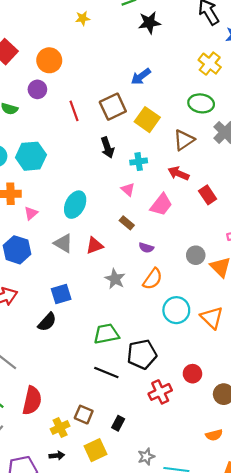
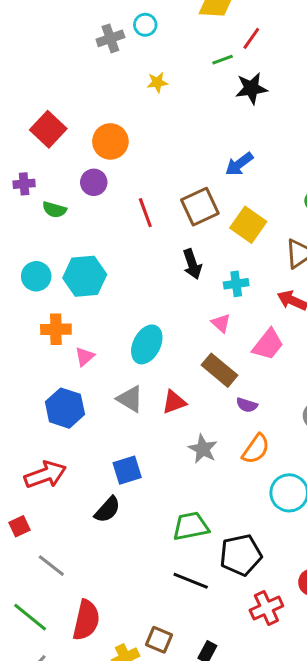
brown rectangle: (127, 223) -> (219, 370), size x1.6

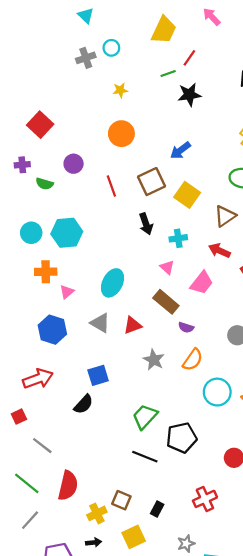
orange circle: (110, 141) -> (121, 134), moved
green trapezoid: (191, 526) -> (145, 417), turned -36
red cross: (266, 608) -> (205, 499), moved

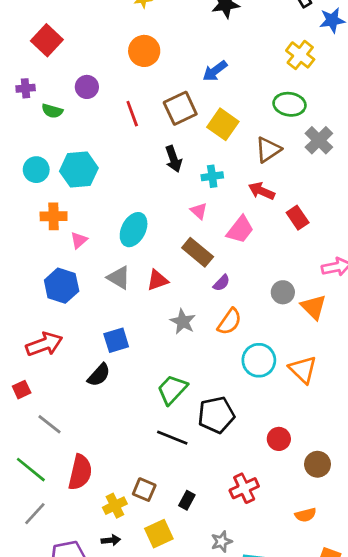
purple semicircle: (186, 327) -> (222, 283), turned -64

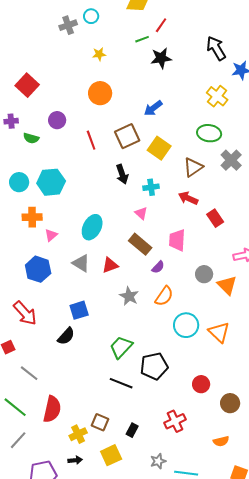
pink trapezoid: (240, 230) -> (177, 240), moved, turned 145
red arrow: (44, 344) -> (25, 313), turned 68

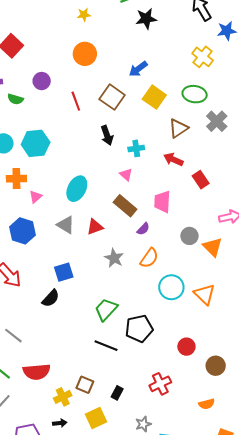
brown square: (127, 136) -> (112, 97), turned -30
yellow square: (159, 148) -> (154, 97), moved
red semicircle: (52, 409) -> (37, 372), turned 72

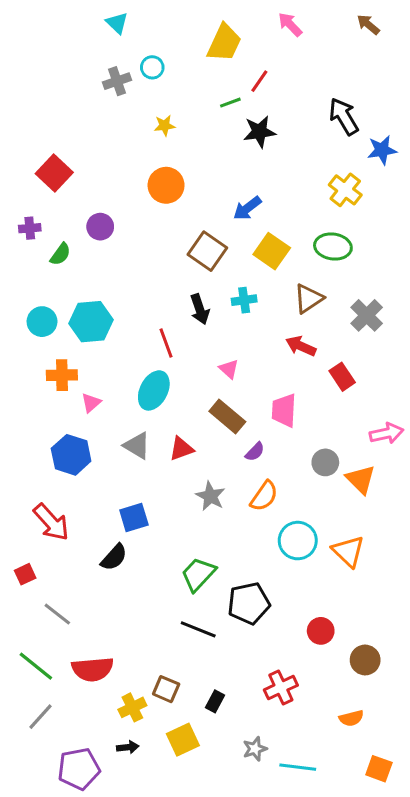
green semicircle: (15, 99) -> (60, 254), turned -70
red line: (76, 101) -> (166, 343), moved
gray cross: (217, 121) -> (367, 315), moved
cyan cross: (136, 148) -> (244, 300), moved

